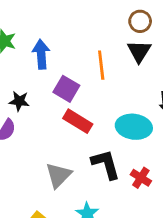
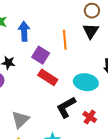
black L-shape: (106, 164) -> (66, 107), turned -105
gray triangle: (58, 175) -> (20, 120), moved

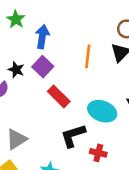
purple square: (41, 55) -> (43, 67), moved
red cross: (90, 117) -> (98, 153), turned -32

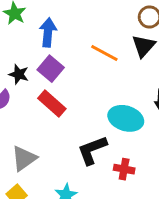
orange line: (88, 56) -> (104, 53), turned -65
red rectangle: (59, 96) -> (52, 103), moved

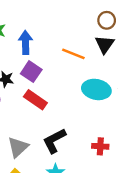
cyan ellipse: (126, 118) -> (96, 89), moved
black L-shape: (92, 150) -> (54, 141), moved

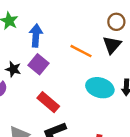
red rectangle: (35, 100) -> (48, 102), moved

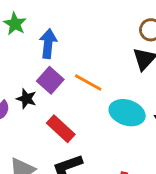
orange line: (81, 51) -> (88, 83), moved
black star: (13, 69) -> (26, 99), moved

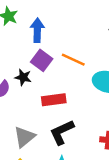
red rectangle: (61, 129) -> (54, 100), turned -45

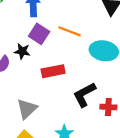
black L-shape: (62, 132) -> (84, 95), moved

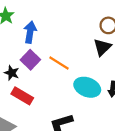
red rectangle: (53, 71) -> (22, 96), moved, turned 30

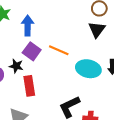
red rectangle: (22, 96) -> (29, 86), turned 60

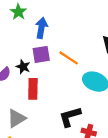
purple square: (32, 51) -> (41, 54), turned 36

